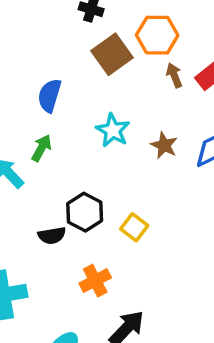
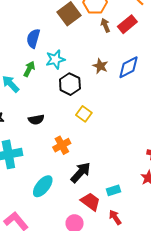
cyan star: (113, 130) -> (55, 59), moved, turned 30
black hexagon: (85, 212) -> (70, 84), moved

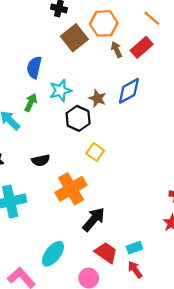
brown star: (100, 66) -> (97, 98), moved
blue diamond: (129, 67) -> (129, 91), moved
orange cross: (62, 145) -> (71, 189), size x1.5
cyan ellipse: (43, 186) -> (53, 254), moved
cyan rectangle: (113, 190) -> (134, 248), moved

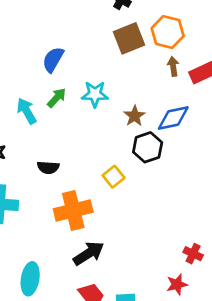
blue semicircle: (34, 67) -> (53, 60), moved
black hexagon: (78, 118) -> (148, 147), moved
cyan ellipse: (53, 254) -> (30, 279), turned -45

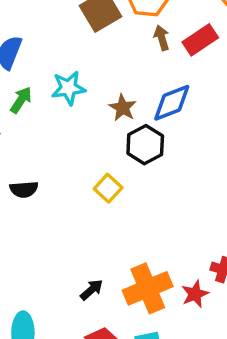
orange cross: (73, 211) -> (148, 288), moved
black arrow: (89, 253) -> (92, 290), size x0.6
red star: (177, 284) -> (195, 294), moved

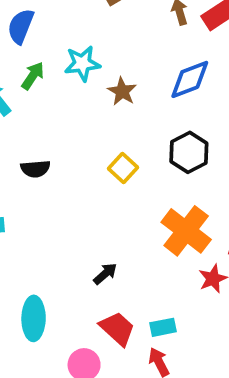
brown star: (123, 108) -> (122, 91), moved
black hexagon: (145, 145) -> (189, 152), moved
orange cross: (148, 288) -> (186, 231), moved, turned -30

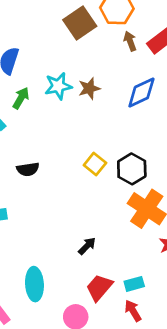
brown star: (122, 91) -> (89, 88), moved, turned 30
black hexagon: (189, 152) -> (132, 169), moved
red trapezoid: (117, 329) -> (99, 287), turned -88

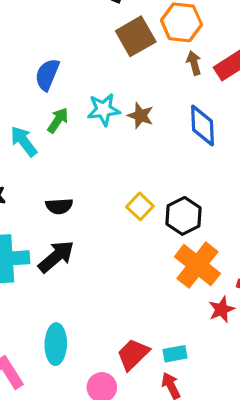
brown star: (89, 88) -> (140, 116), turned 30
blue diamond: (141, 92) -> (202, 125), turned -72
black arrow: (87, 246) -> (56, 257), moved, size x1.6

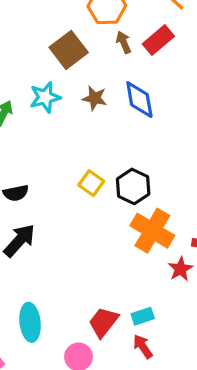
brown square: (136, 36) -> (69, 50), moved
brown star: (140, 116) -> (95, 98), moved

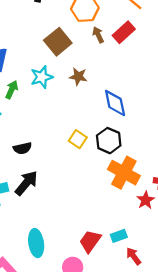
blue diamond: (139, 100) -> (115, 103), moved
red arrow: (143, 347) -> (134, 256), moved

